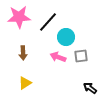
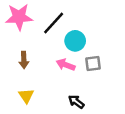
yellow triangle: (25, 83) -> (26, 96), turned -32
black arrow: (90, 88) -> (76, 102), moved

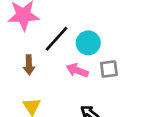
black line: (54, 23) -> (57, 39), moved

